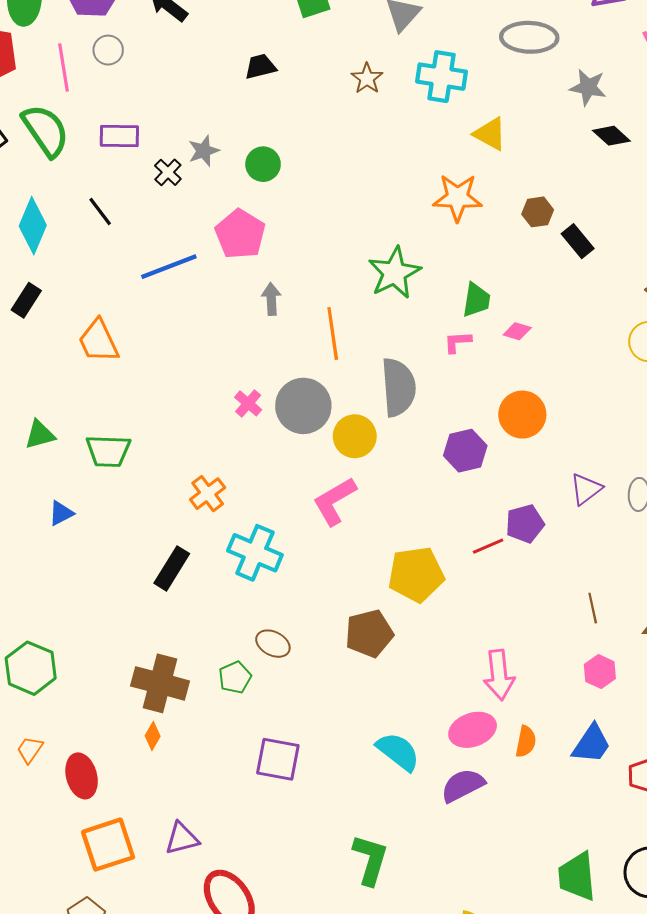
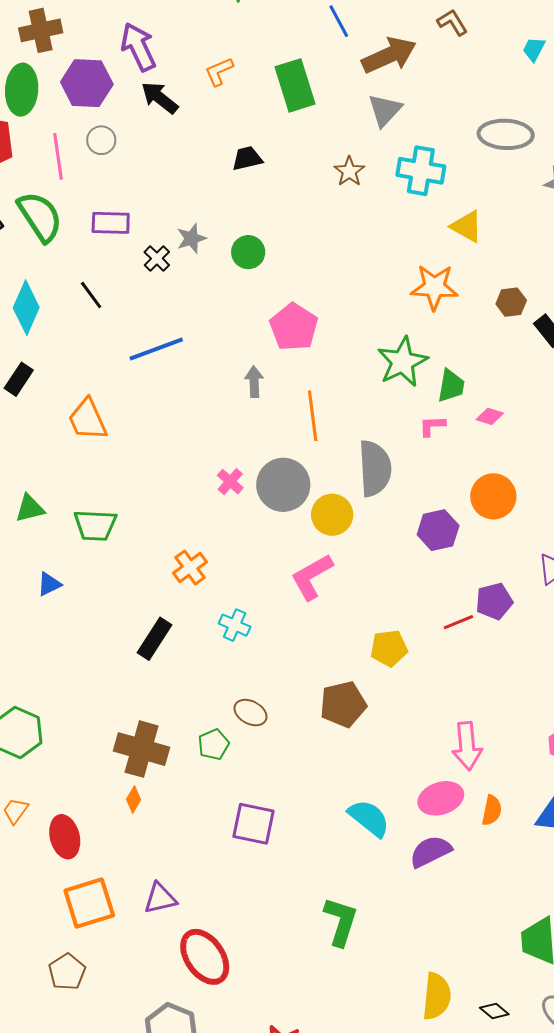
pink pentagon: (240, 234) -> (294, 327), moved
green star: (394, 273) -> (402, 362), moved
cyan cross: (255, 553) -> (235, 625), size x0.6
yellow pentagon: (416, 574) -> (389, 648), size x0.7

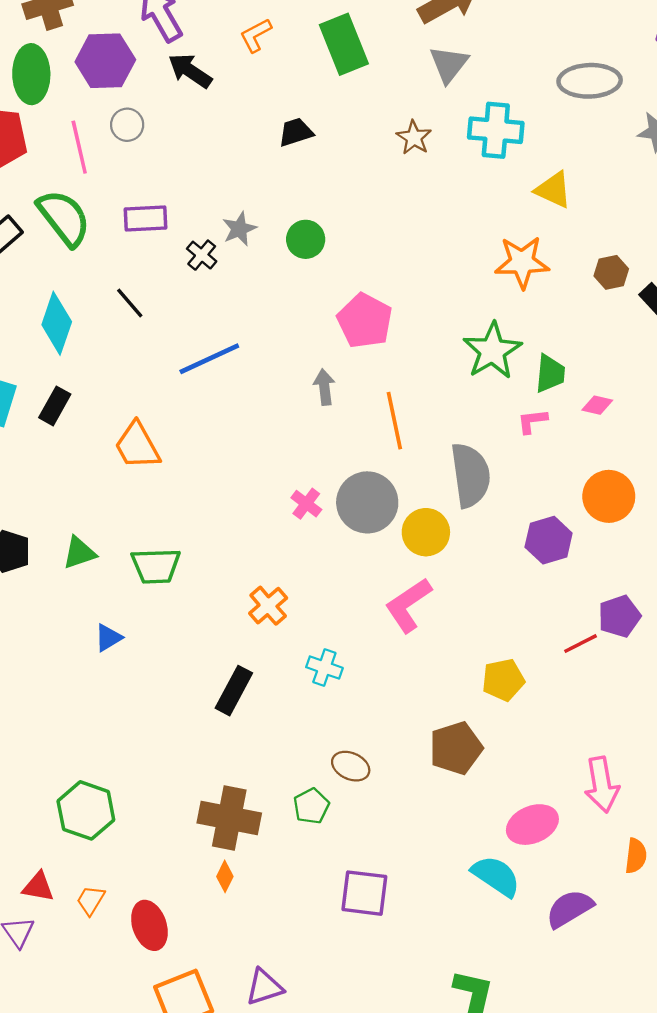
pink ellipse: (441, 798) -> (532, 825), moved

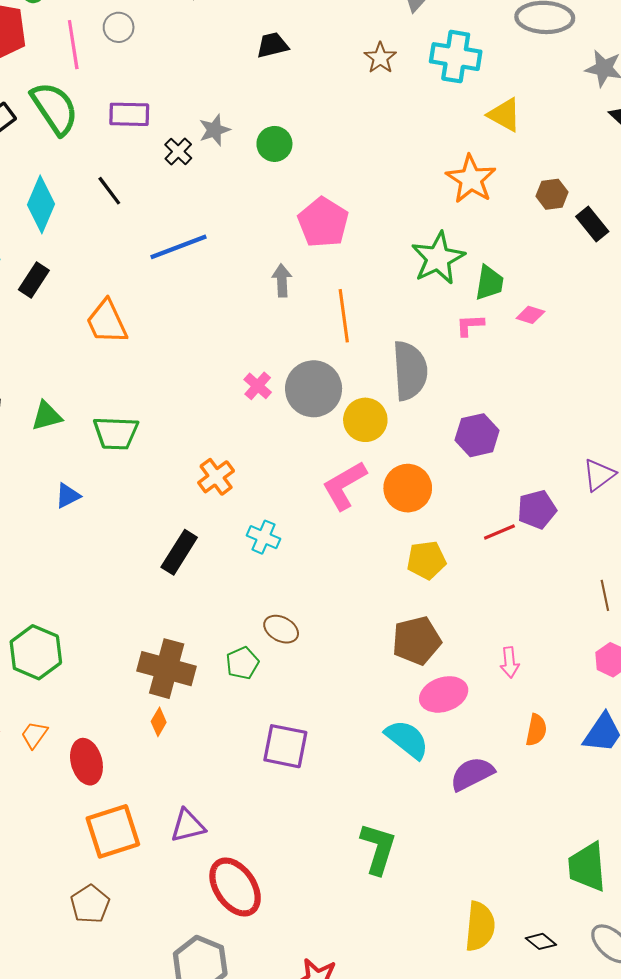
orange star: (522, 262) -> (471, 179), turned 30
orange circle: (609, 496) -> (408, 488), moved
brown pentagon: (456, 748) -> (417, 641), moved
pink arrow: (602, 785) -> (510, 662), size x0.6

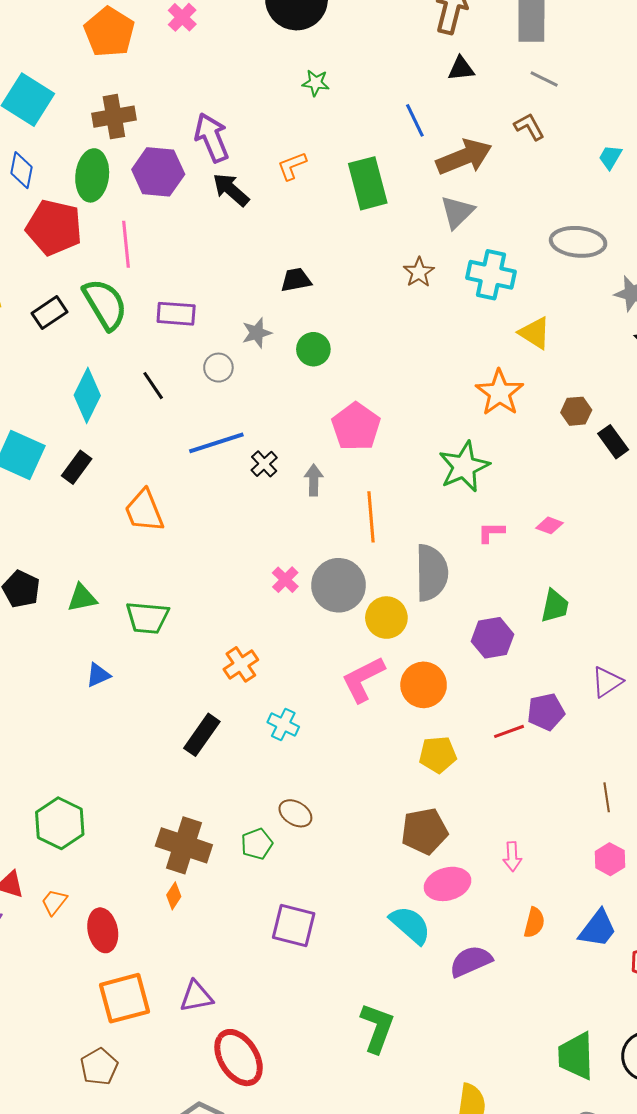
gray circle: (119, 27) -> (218, 368), moved
black trapezoid: (272, 45) -> (296, 280), moved
black cross: (178, 151) -> (264, 464), moved
green trapezoid: (489, 283) -> (555, 606), moved

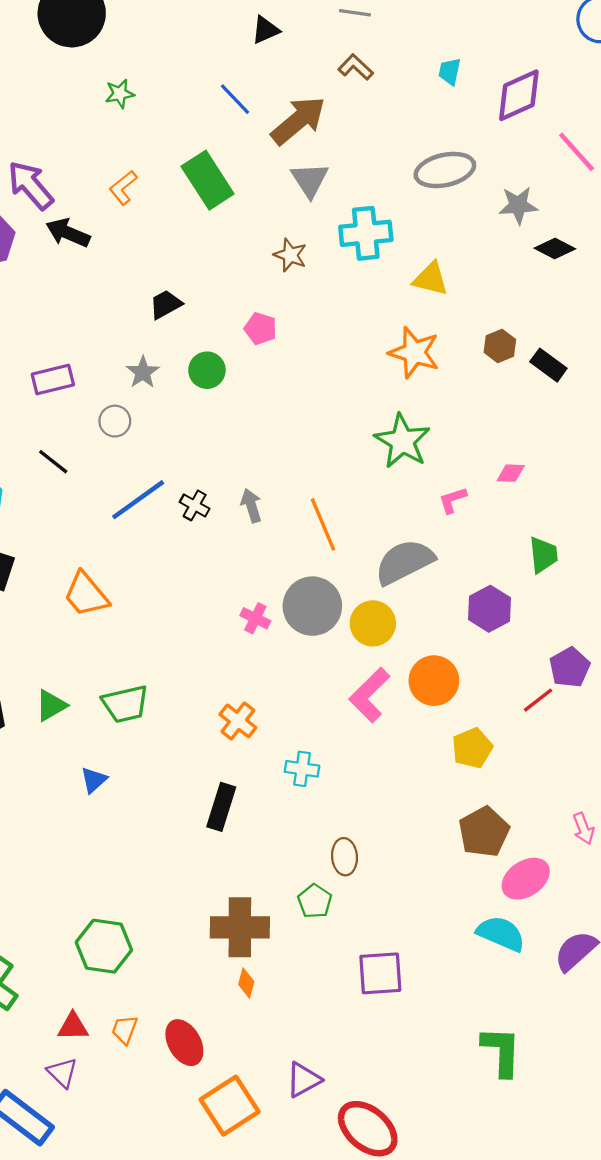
pink pentagon: (356, 427) -> (261, 329), moved, size x0.6
gray semicircle: (431, 573) -> (404, 562), turned -98
brown ellipse: (295, 813) -> (344, 857), turned 72

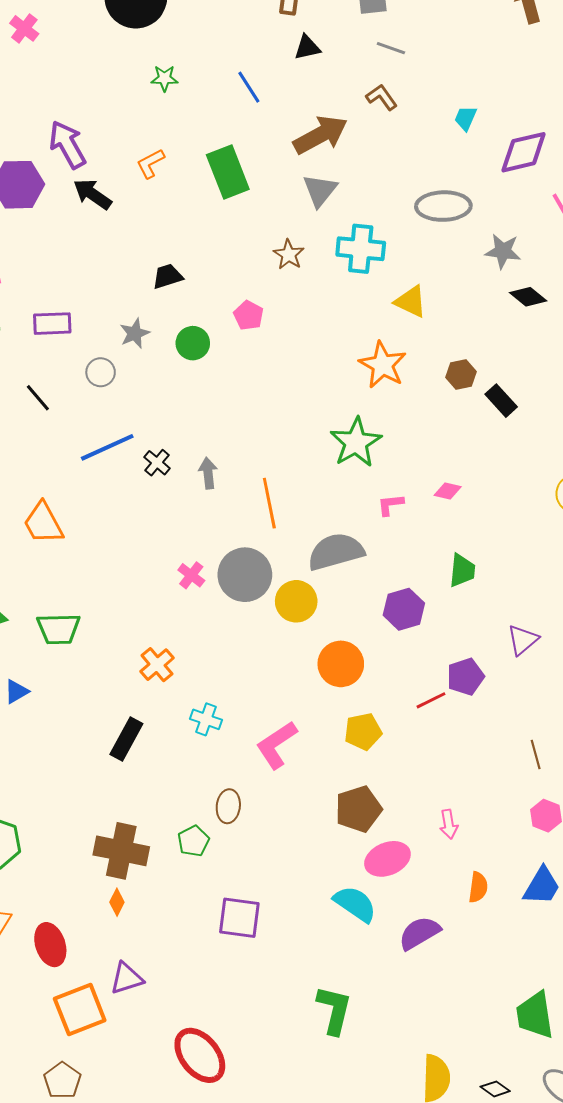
blue line: (235, 99) -> (249, 87), moved
pink L-shape: (369, 695) -> (277, 745), moved
purple triangle: (303, 1080) -> (127, 978), moved

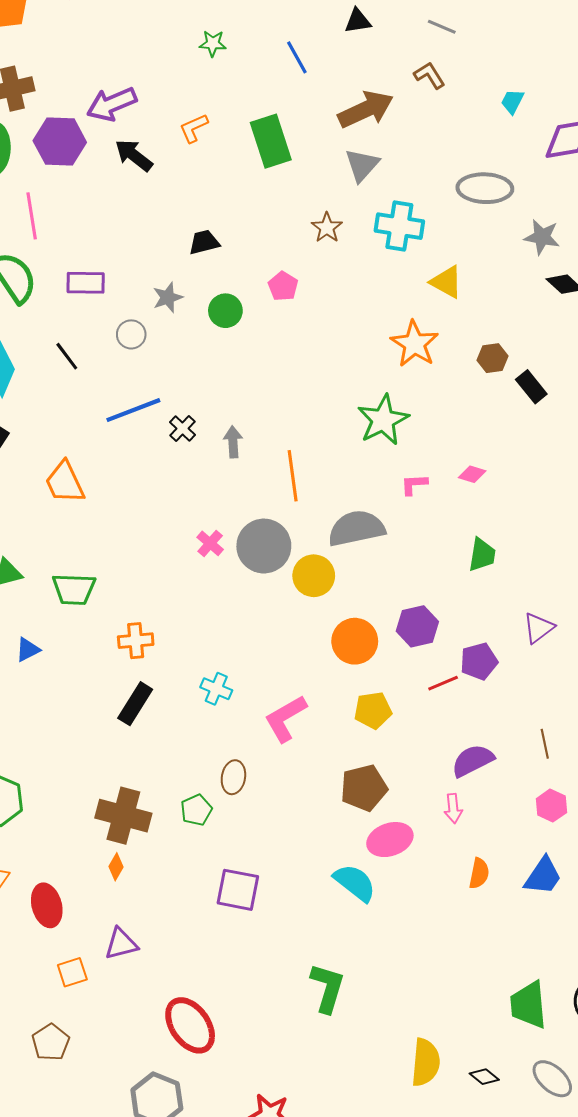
purple arrow: (67, 145) -> (112, 104), turned -87
purple hexagon: (404, 609) -> (417, 626), moved
orange cross: (157, 665) -> (136, 641), moved, turned 32
purple semicircle: (419, 933) -> (473, 761), moved
orange square: (80, 1010) -> (72, 972), size x0.6

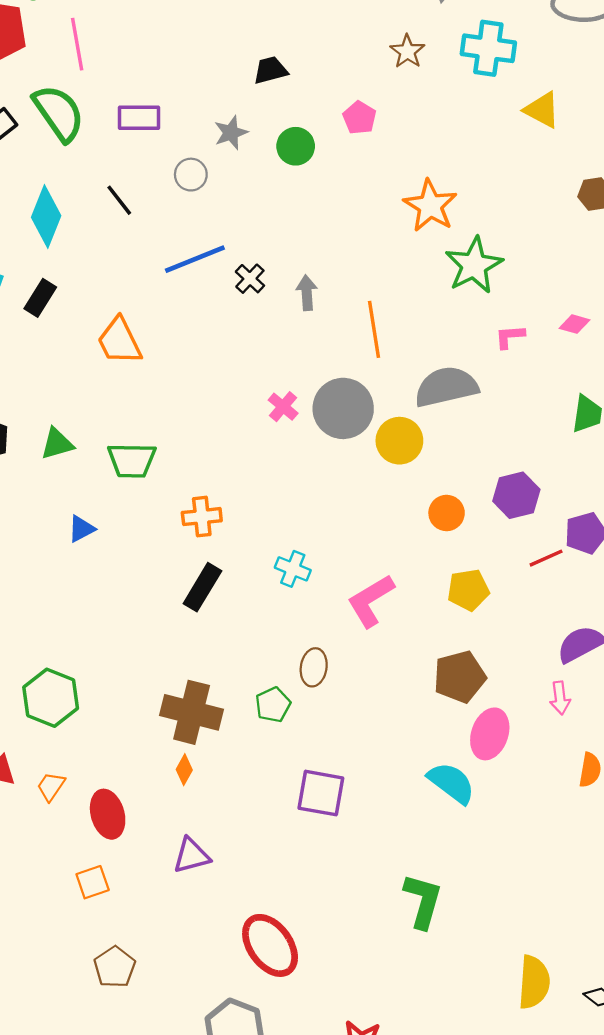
orange star: (415, 344) -> (430, 206), moved
orange circle: (355, 641) -> (447, 513), size x0.7
pink ellipse: (390, 840) -> (490, 734), turned -51
orange square: (72, 972) -> (93, 882), moved

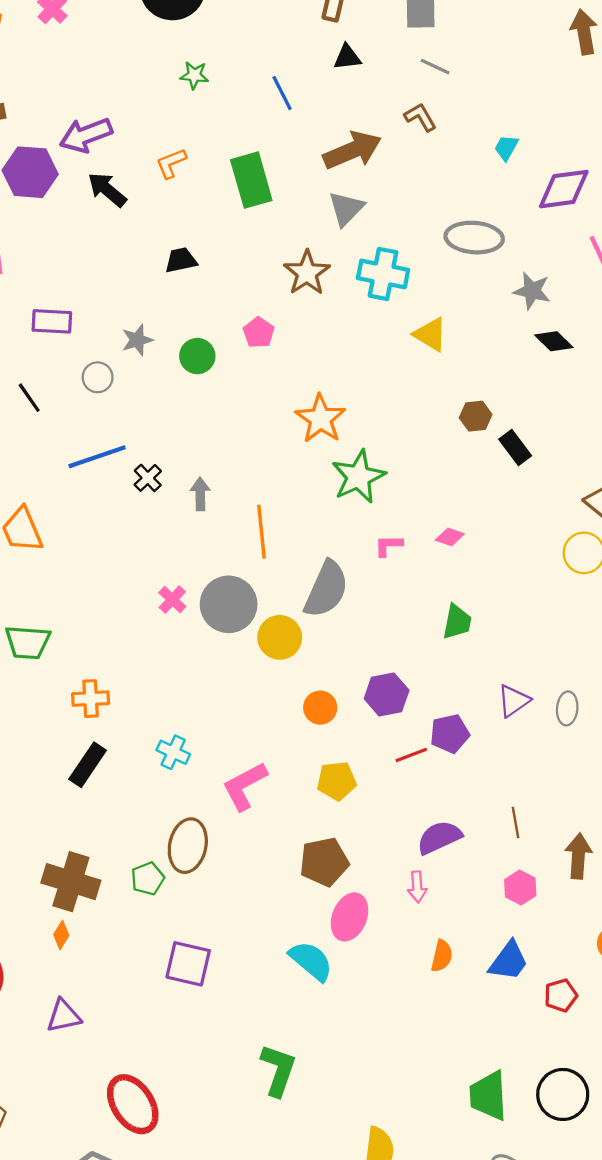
brown star: (407, 51) -> (307, 273), size x1.4
black trapezoid: (270, 70) -> (181, 260), moved
gray semicircle: (446, 387) -> (326, 589), turned 124
brown ellipse: (314, 667) -> (188, 846), size x1.5

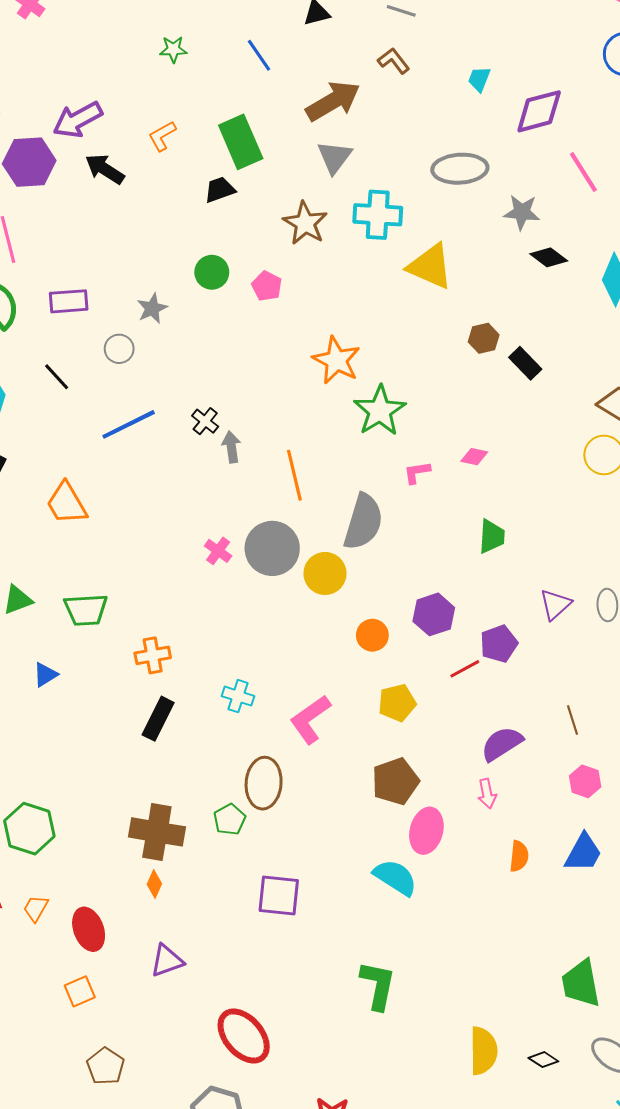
black trapezoid: (181, 260) -> (220, 190), moved
yellow triangle: (430, 334) -> (430, 266), size x1.4
green circle: (197, 356) -> (212, 272), moved
black cross: (148, 478) -> (205, 421), moved

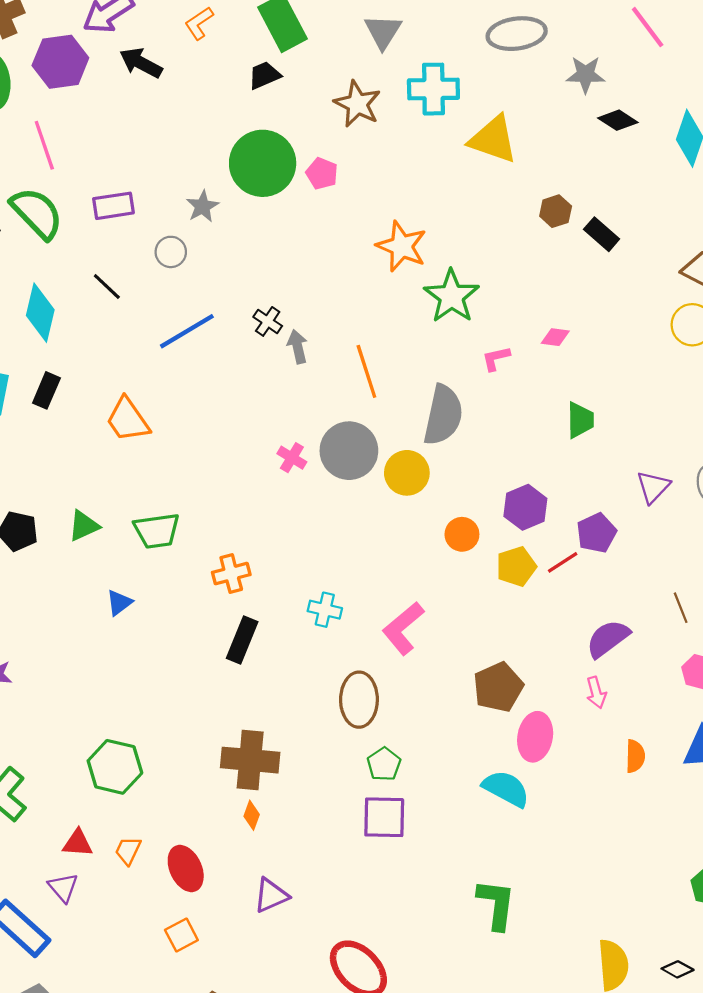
green circle: (212, 272) -> (263, 163), size x1.8
yellow pentagon: (397, 703) -> (516, 567), moved
green pentagon: (230, 819) -> (384, 764), moved

